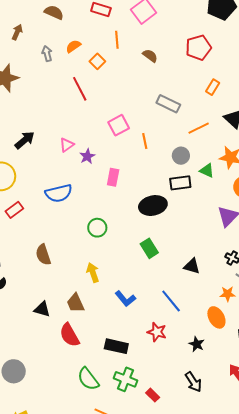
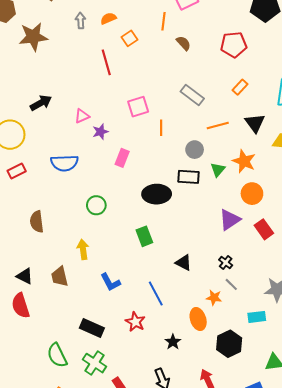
orange line: (117, 40) -> (164, 21), moved
green triangle: (207, 170) -> (218, 170), turned 35
red semicircle: (69, 335) -> (21, 306), moved

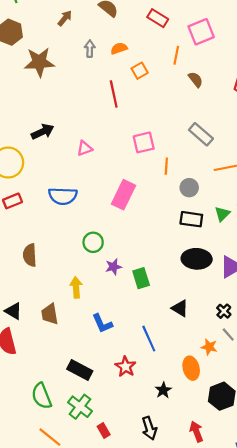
purple star: (100, 132) -> (113, 267), moved
gray circle: (195, 150) -> (189, 188), moved
pink rectangle: (122, 158) -> (123, 195), size x1.5
black ellipse: (157, 194) -> (197, 259), moved

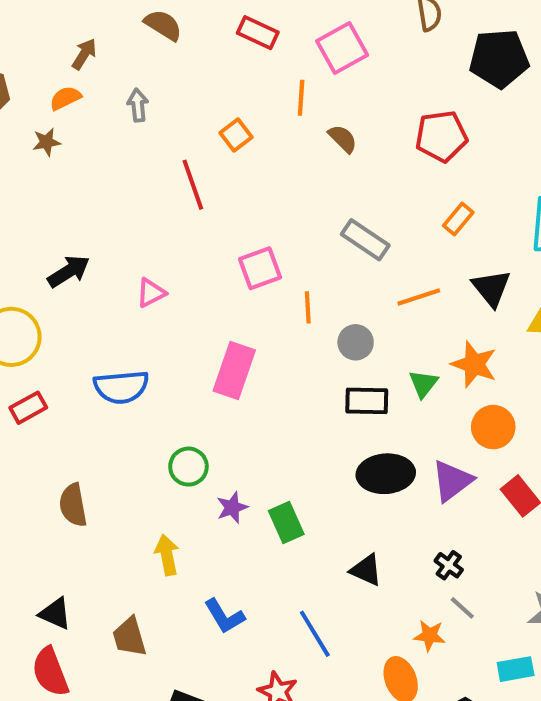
orange semicircle: (119, 48) -> (65, 98), moved
brown star: (39, 62) -> (47, 142), size x0.5
brown trapezoid: (50, 314) -> (129, 637), moved

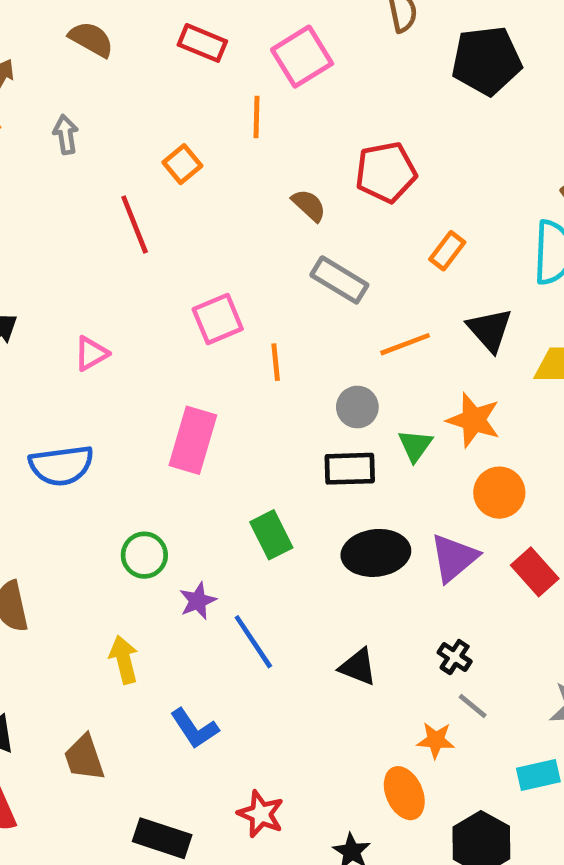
red pentagon: (441, 136) -> (386, 172), moved
brown semicircle: (343, 139) -> (309, 205), moved
gray circle: (356, 342) -> (357, 407), moved
green rectangle: (286, 522) -> (271, 535), moved
blue line: (315, 634) -> (253, 642), moved

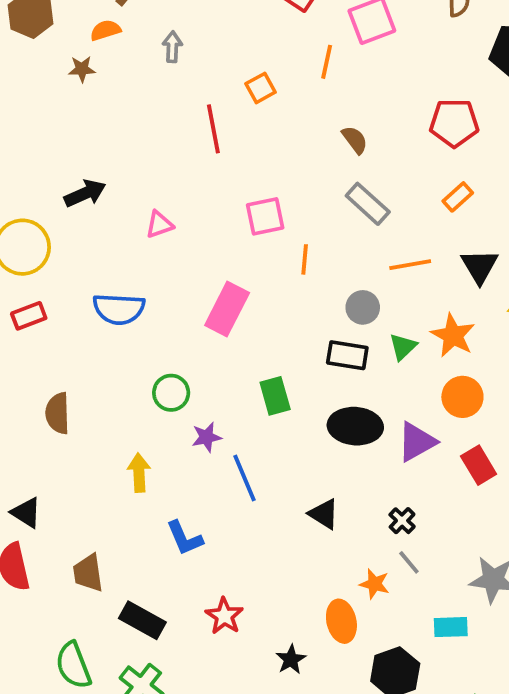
red pentagon: (386, 172) -> (454, 123), moved
brown trapezoid: (84, 758) -> (88, 573), moved

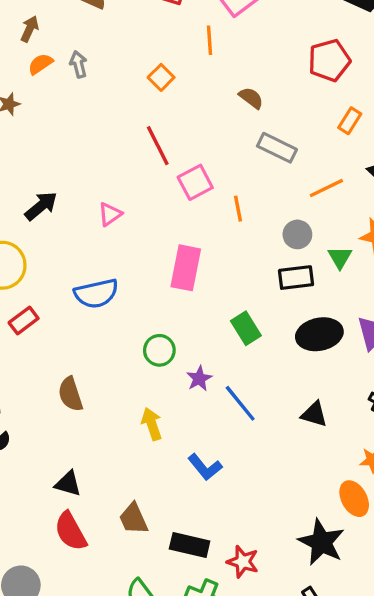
orange semicircle: (105, 30) -> (40, 64), moved
red line: (213, 129) -> (158, 146), moved
red star: (224, 616) -> (243, 562), moved
black star: (291, 660) -> (321, 542), size x1.8

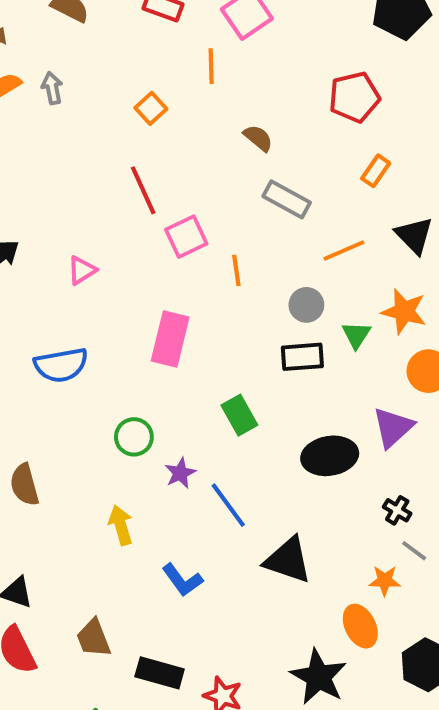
black ellipse: (319, 334) -> (330, 456), moved
black triangle: (314, 414) -> (288, 560), moved, size x1.5

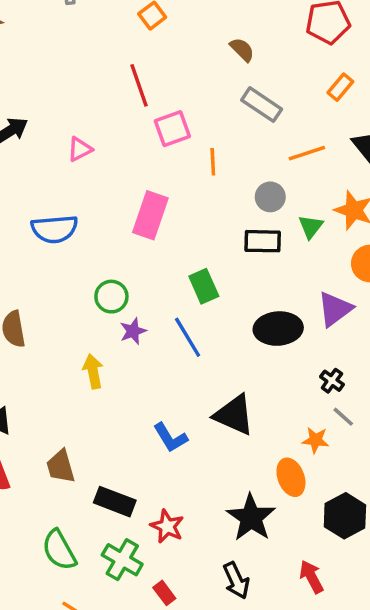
purple star: (180, 473) -> (133, 331), moved
blue line: (228, 505) -> (188, 337), moved
blue L-shape: (182, 580) -> (170, 438), moved

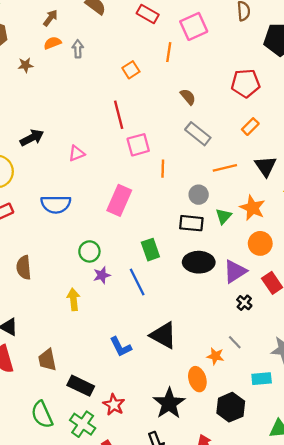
black ellipse: (278, 329) -> (199, 262), moved
black cross: (332, 381) -> (244, 303), moved

